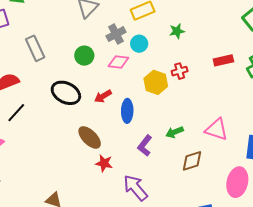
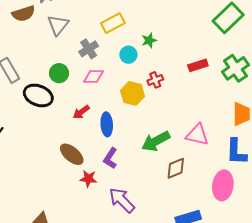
cyan circle: (139, 44) -> (128, 55), moved
black ellipse: (66, 93) -> (38, 95), moved
green arrow: (175, 132) -> (156, 141), size x1.6
purple L-shape: (145, 146) -> (110, 158), moved

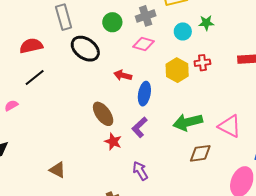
green circle: (59, 73) -> (112, 22), moved
red arrow: (81, 112) -> (123, 75), turned 36
purple arrow: (122, 200) -> (140, 171), size x0.7

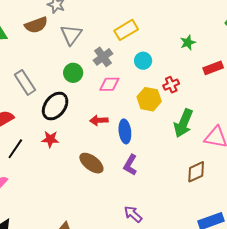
green star: (206, 23) -> (188, 42), moved
black ellipse: (85, 49) -> (55, 106), turned -72
green arrow: (188, 122) -> (183, 123), moved, turned -36
red star: (113, 142) -> (50, 139), moved
purple arrow: (140, 171) -> (133, 214), moved

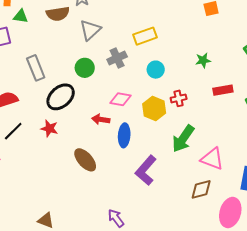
pink diamond: (109, 84) -> (121, 99), moved
purple L-shape: (130, 165) -> (146, 170), moved, size x1.4
brown diamond: (196, 172) -> (201, 189), moved

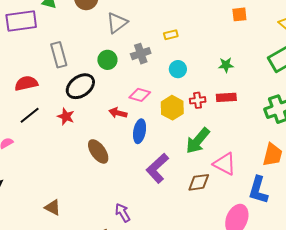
yellow rectangle: (145, 36) -> (171, 35), size x0.6
red rectangle: (223, 90) -> (226, 97), moved
brown diamond: (201, 189) -> (199, 182), moved

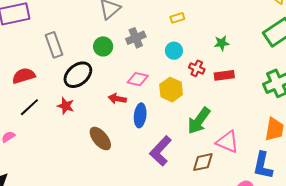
yellow rectangle: (171, 35) -> (177, 18), moved
red cross: (198, 100) -> (197, 68), moved, turned 35

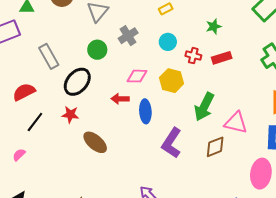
brown ellipse: (100, 139) -> (95, 142), moved

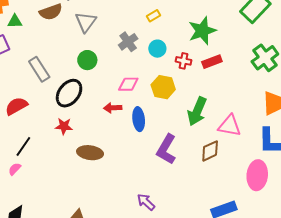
green star: (214, 26) -> (202, 31), size x1.8
gray cross: (128, 36) -> (128, 42), moved
black line: (35, 122) -> (23, 146), moved
brown ellipse: (95, 142) -> (90, 153), turned -30

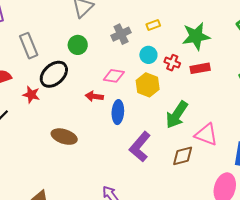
yellow rectangle: (154, 16) -> (153, 25), moved
cyan circle: (157, 49) -> (148, 55), moved
red star: (64, 126) -> (31, 95), moved

